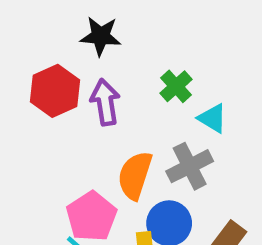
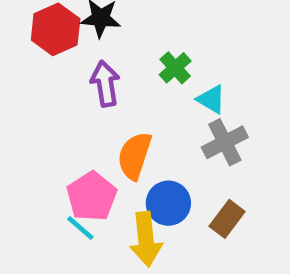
red hexagon: (55, 91) -> (56, 29), moved
gray cross: (190, 166) -> (225, 142), moved

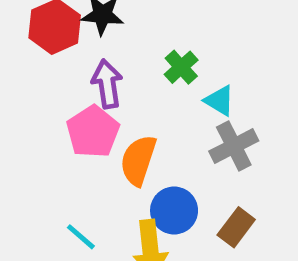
pink pentagon: (92, 196) -> (93, 132), moved

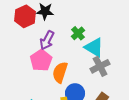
purple arrow: (107, 84) -> (47, 40), turned -144
cyan triangle: (219, 101) -> (94, 47), size x1.5

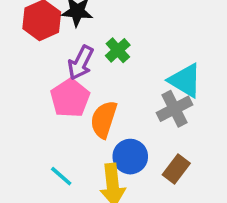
green cross: (78, 33) -> (118, 50), moved
cyan triangle: (94, 47) -> (185, 80), moved

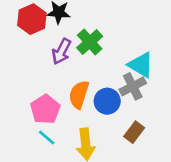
green cross: (118, 50) -> (90, 42), size x1.4
pink pentagon: (70, 98) -> (45, 109), moved
blue circle: (130, 157) -> (107, 101), moved

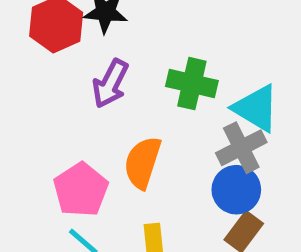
green cross: (90, 42) -> (192, 84), moved, turned -35
blue circle: (107, 101) -> (236, 190), moved

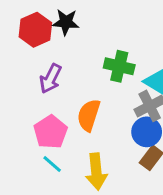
purple arrow: (110, 84) -> (51, 79), moved

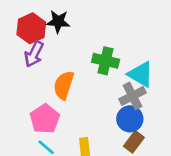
purple arrow: (51, 79) -> (34, 54), moved
orange semicircle: (89, 115) -> (64, 85), moved

